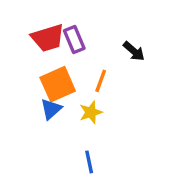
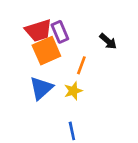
orange square: (58, 84) -> (46, 51), moved
blue triangle: (51, 109) -> (41, 88), size x1.4

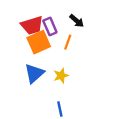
black arrow: (108, 41) -> (77, 21), moved
orange line: (81, 65) -> (68, 42), moved

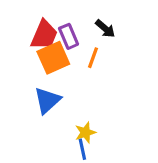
red trapezoid: (32, 25) -> (44, 35), turned -50
yellow star: (61, 76) -> (85, 132), moved

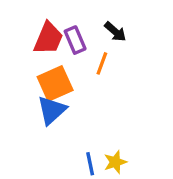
orange square: (53, 58) -> (55, 83), moved
yellow star: (85, 132) -> (115, 162), moved

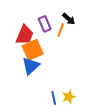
red trapezoid: (48, 38) -> (25, 35), moved
orange line: (102, 63) -> (61, 30), moved

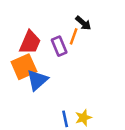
purple rectangle: (45, 24) -> (59, 46), moved
orange square: (33, 50) -> (24, 67), moved

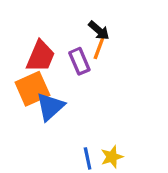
black arrow: (83, 23) -> (99, 30), moved

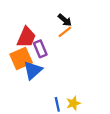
orange line: (99, 48) -> (65, 32), turned 32
purple rectangle: (79, 61) -> (40, 49), moved

